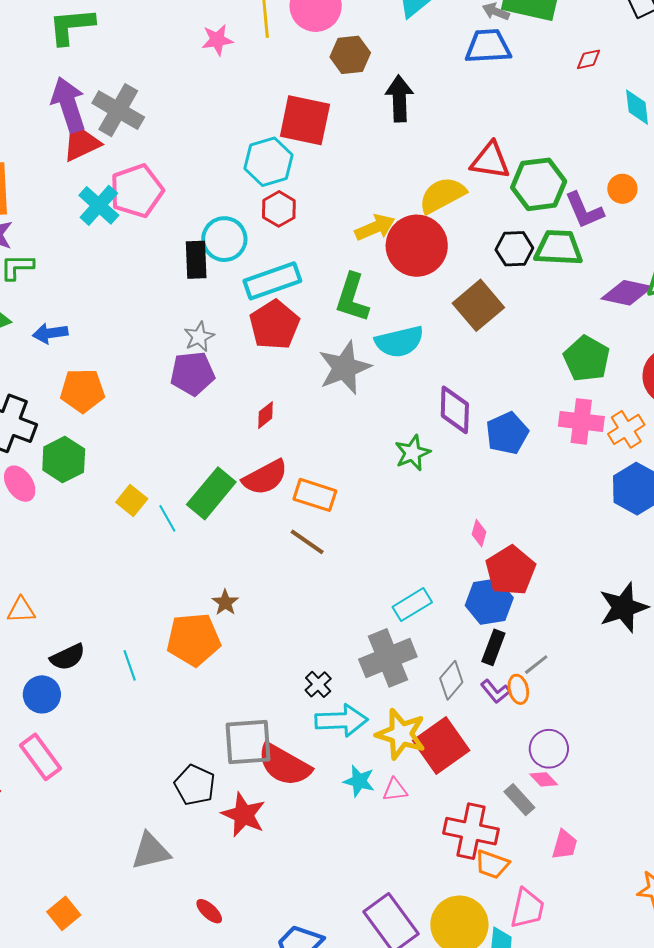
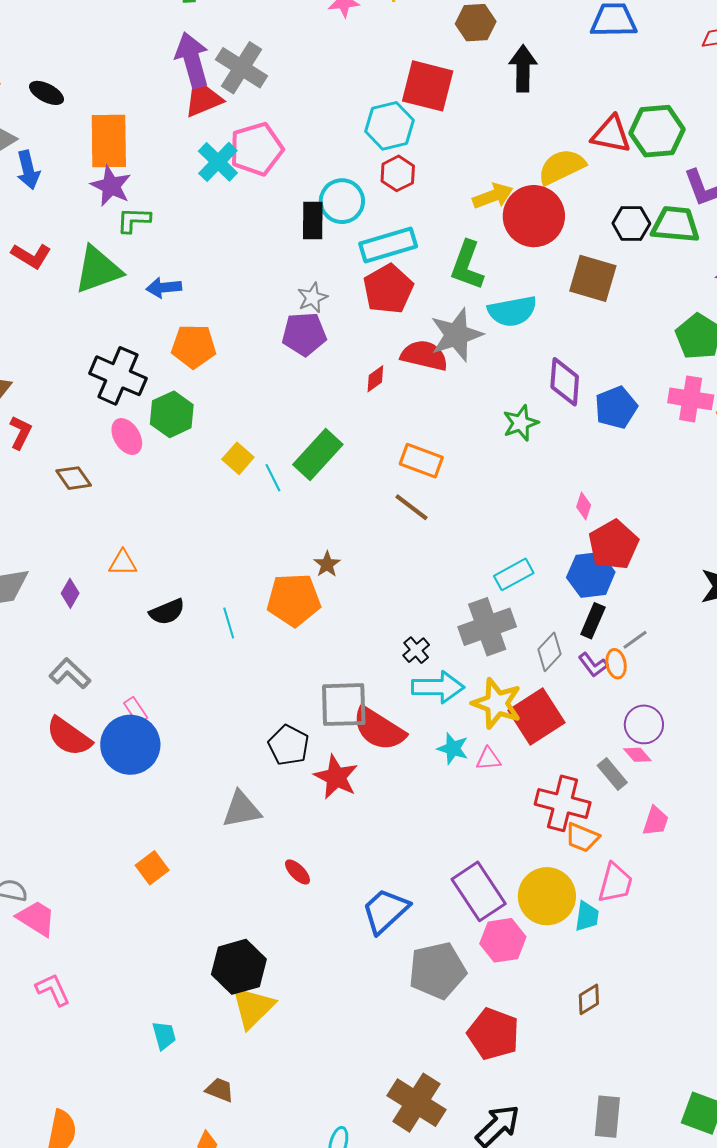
green hexagon: (539, 184) -> (657, 131), moved
brown square: (478, 305) -> (593, 278), turned -36
red semicircle: (265, 477) -> (424, 355), moved, turned -141
blue circle: (42, 694) -> (130, 745), moved, size x1.6
pink rectangle: (41, 757) -> (136, 710), size x0.6

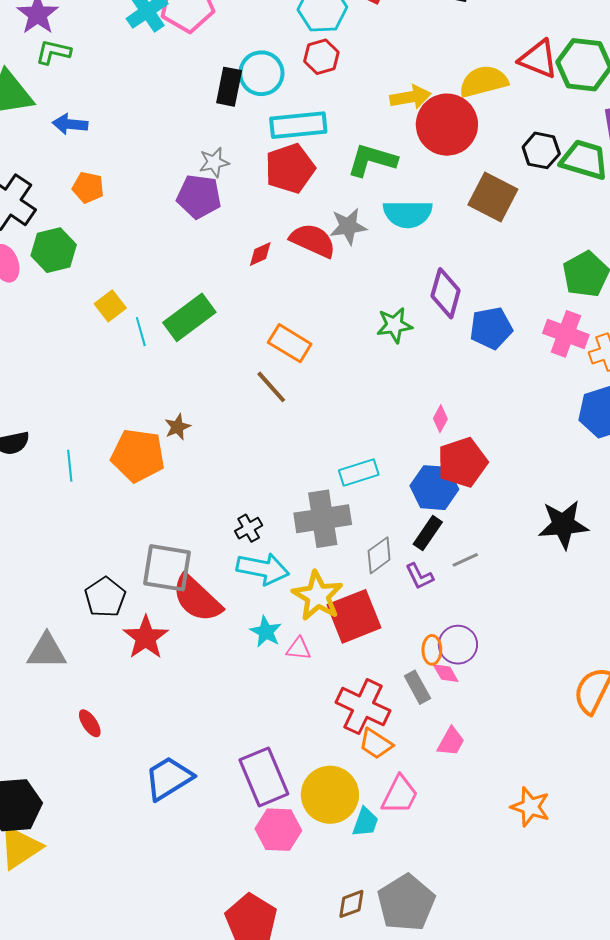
green L-shape: (467, 265) -> (372, 160), turned 75
gray star: (456, 335) -> (348, 226), size x0.7
orange pentagon: (194, 346) -> (88, 187), size x0.7
orange ellipse: (616, 664) -> (432, 650), moved
gray pentagon: (437, 970) -> (406, 903), moved, turned -30

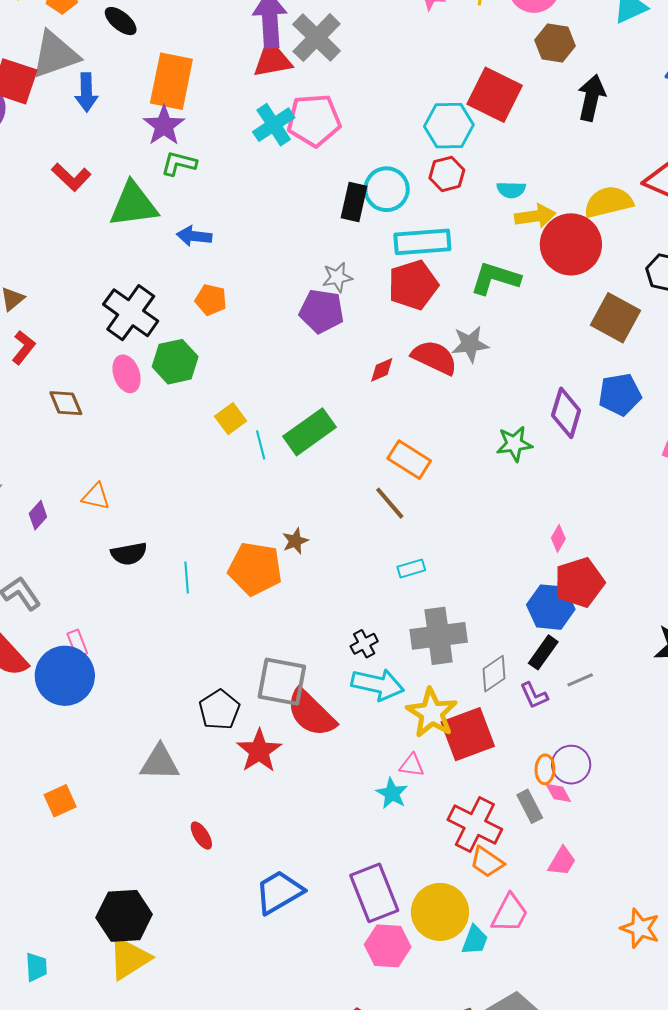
cyan semicircle: (408, 214) -> (511, 190), moved, size x0.6
blue pentagon: (491, 328) -> (620, 395), moved
cyan rectangle: (359, 472) -> (411, 568), moved, size x0.7
cyan star: (266, 632) -> (392, 793), moved

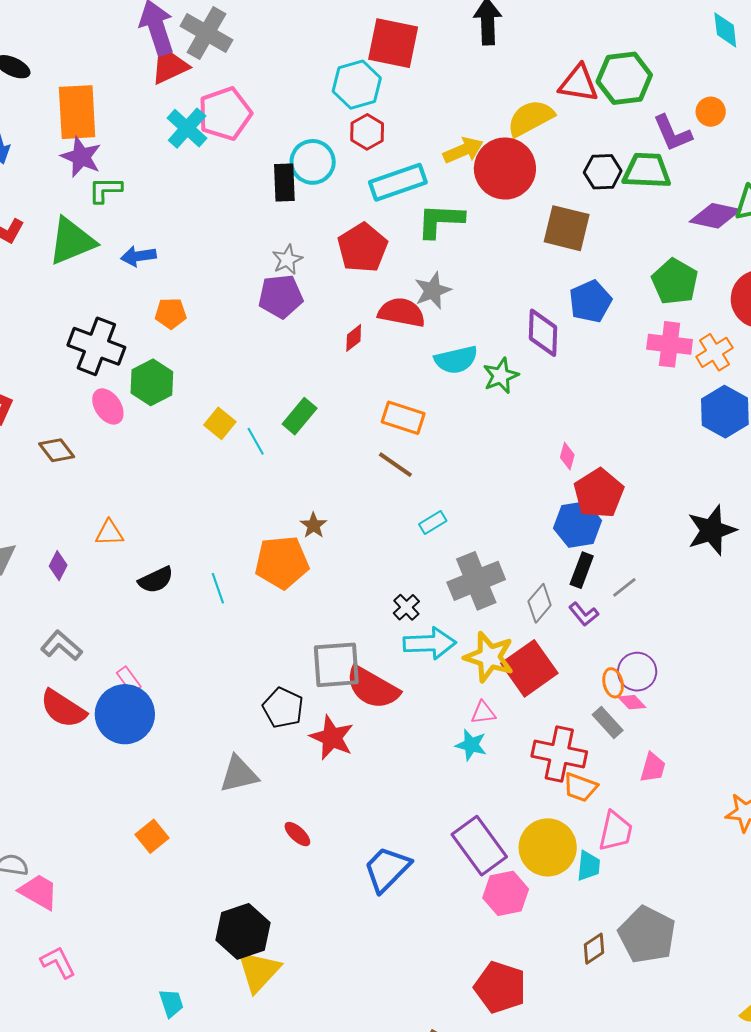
cyan semicircle: (511, 190) -> (456, 360), moved, size x1.5
cyan rectangle: (422, 242) -> (398, 182), moved
green rectangle: (309, 432) -> (300, 416), size x0.7

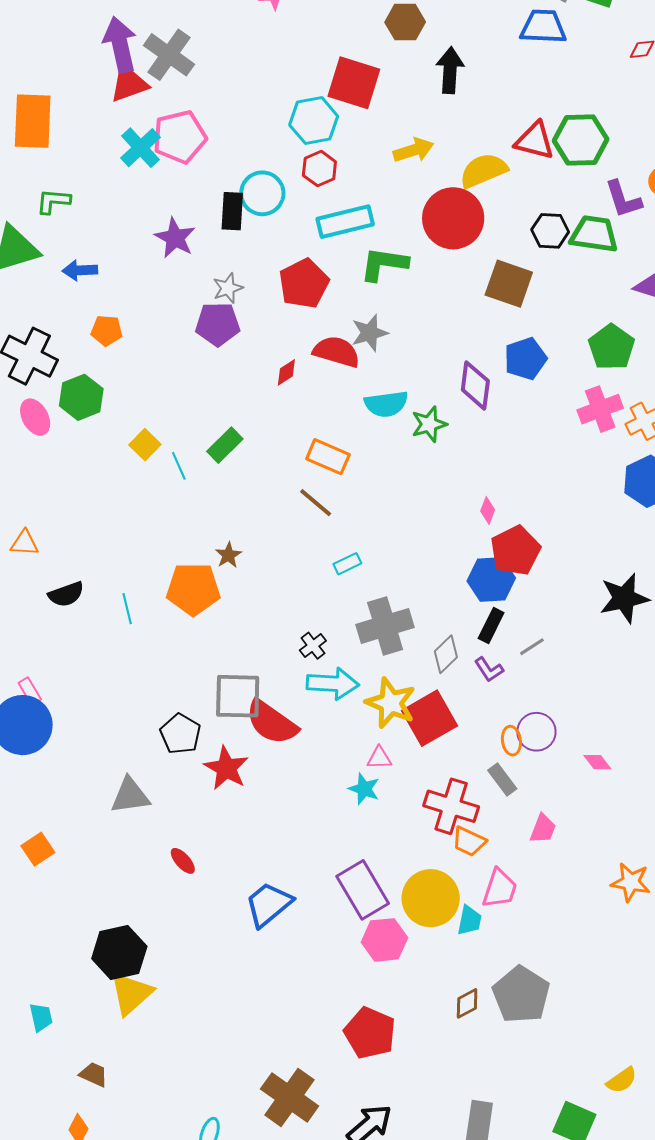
yellow arrow: (463, 150) -> (414, 150), moved
purple star: (81, 157) -> (175, 238), moved
pink cross: (670, 344) -> (600, 409), turned -33
pink diamond: (632, 702) -> (597, 762), moved

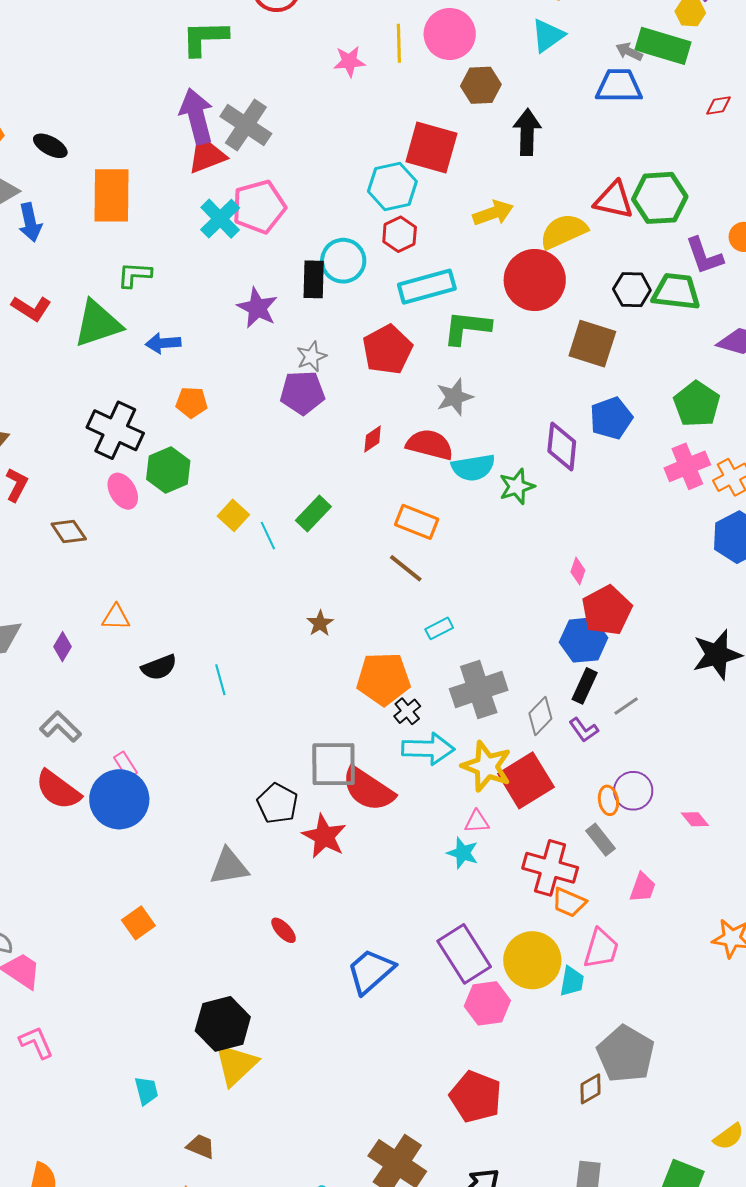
red semicircle: (336, 352) -> (430, 445), moved
orange pentagon: (193, 589) -> (383, 679), moved
brown diamond: (467, 1003) -> (590, 1089), moved

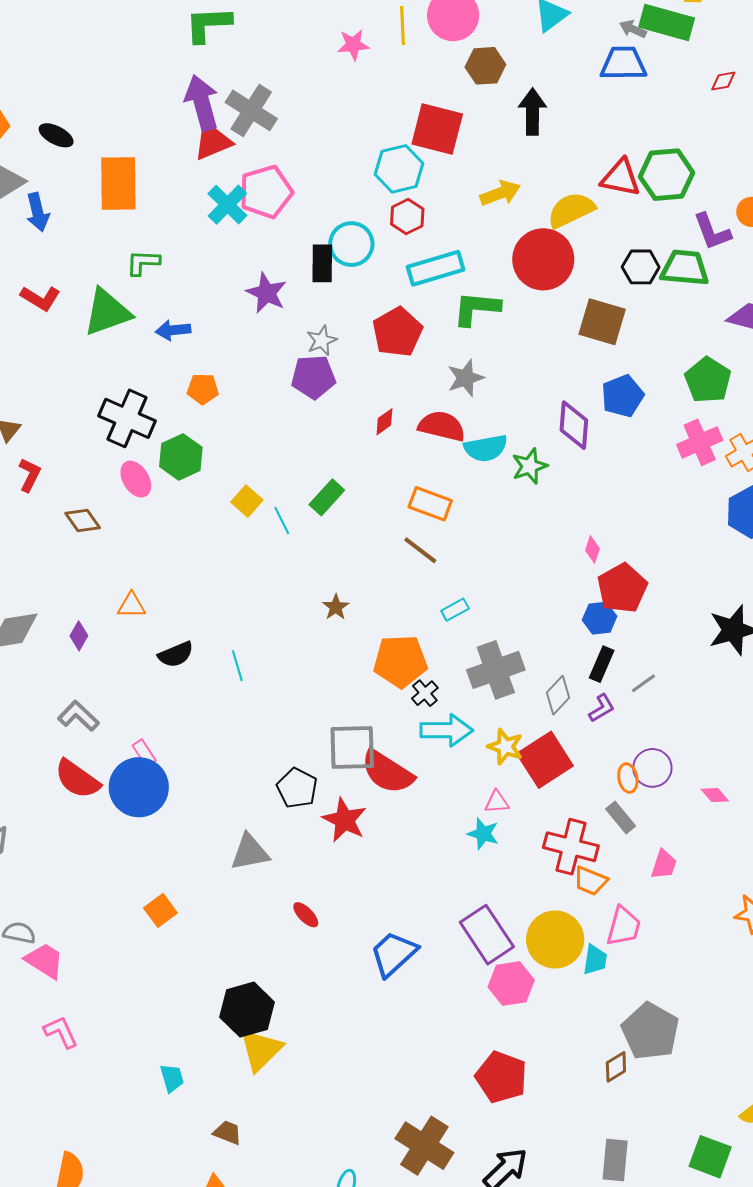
blue hexagon: (584, 640) -> (600, 618), size x0.7
purple L-shape: (584, 730) -> (602, 708), turned -84
yellow star: (487, 766) -> (505, 747), size x0.7

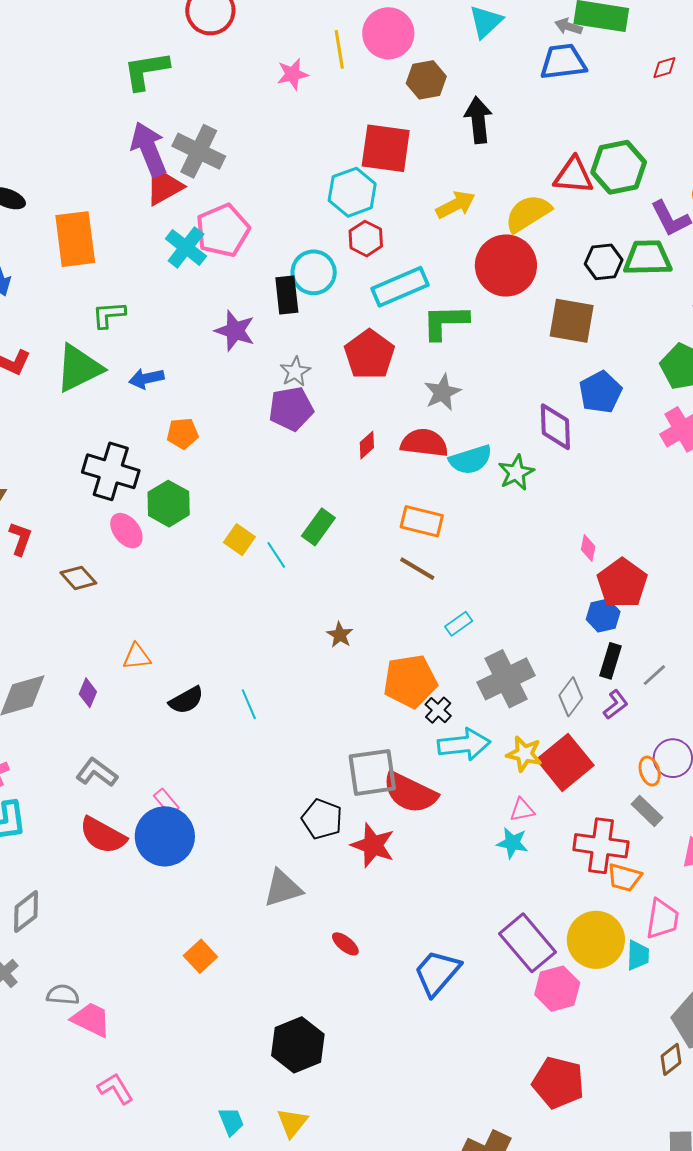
yellow triangle: (261, 1050) -> (292, 1123), moved, size x0.7

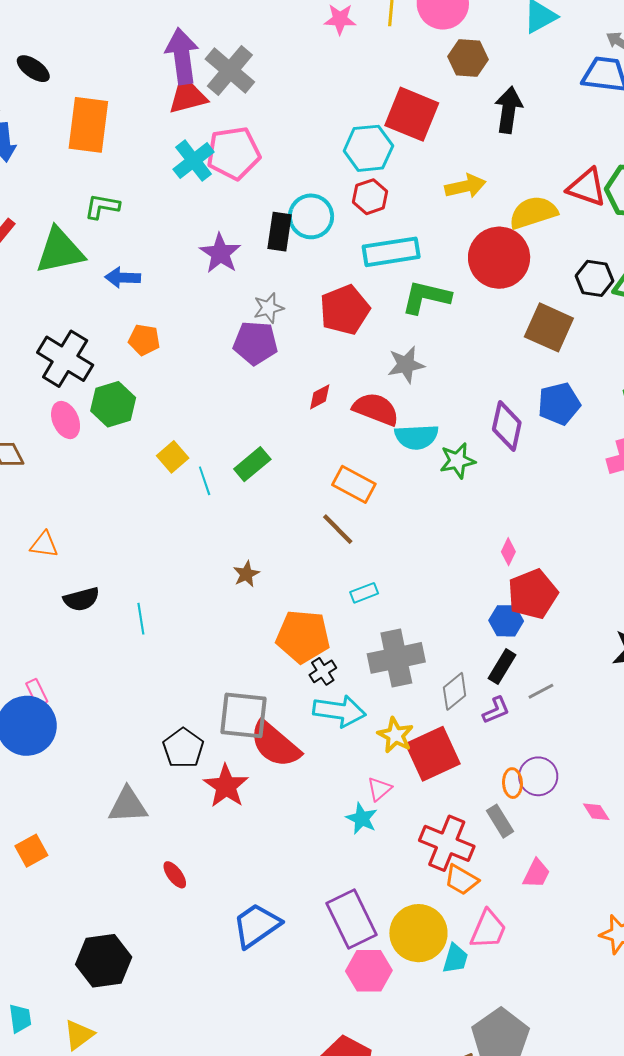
pink triangle: (522, 810) -> (379, 789), turned -44

